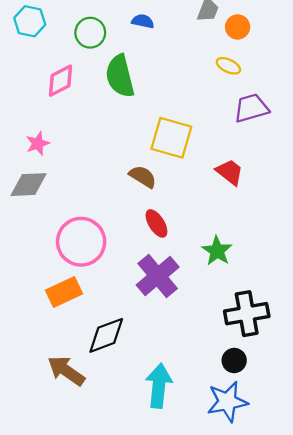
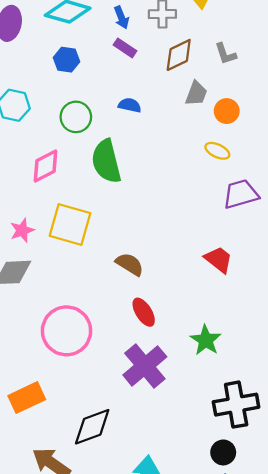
yellow square: (171, 138) -> (70, 224), moved
orange rectangle: (64, 292) -> (27, 398), moved

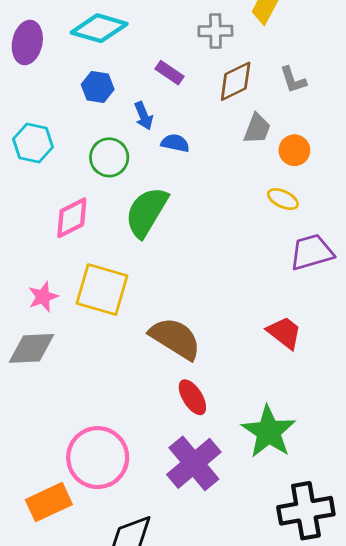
blue arrow: (121, 18) -> (144, 116), moved
green semicircle: (106, 161) -> (146, 212), turned 45
brown semicircle: (130, 264) -> (175, 338), size x1.5
pink circle: (67, 331) -> (98, 458), moved
green star: (206, 340) -> (269, 432), size x1.4

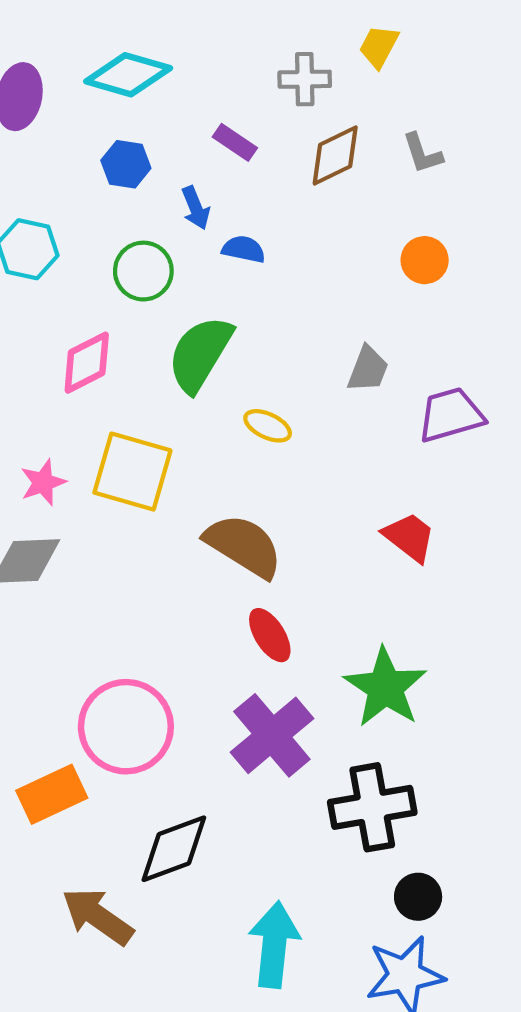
gray trapezoid: (257, 129) -> (368, 369), moved
yellow ellipse: (283, 199) -> (268, 426), moved
black cross: (306, 511) -> (372, 807), moved

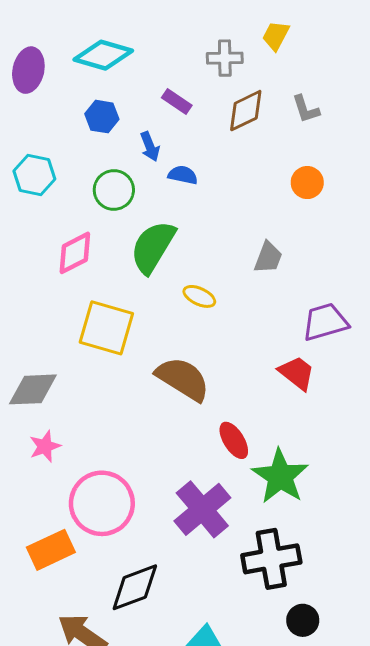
purple trapezoid: (451, 415) -> (325, 322), moved
pink star: (43, 482) -> (45, 446), moved
red ellipse: (270, 635) -> (234, 440), moved

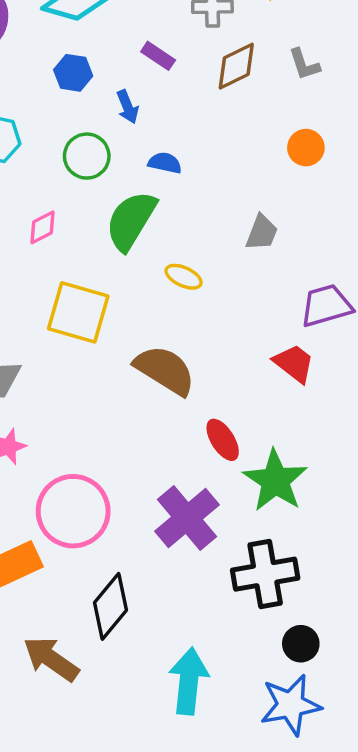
blue semicircle: (183, 175) -> (165, 163), moved
pink diamond: (75, 253) -> (43, 227), size x0.7
black diamond: (135, 587) -> (111, 606), turned -30

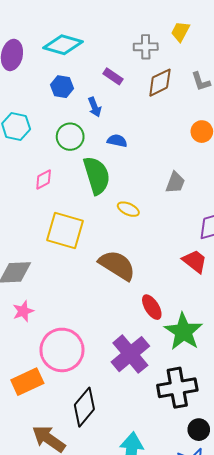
green semicircle: (131, 221) -> (97, 175), turned 132

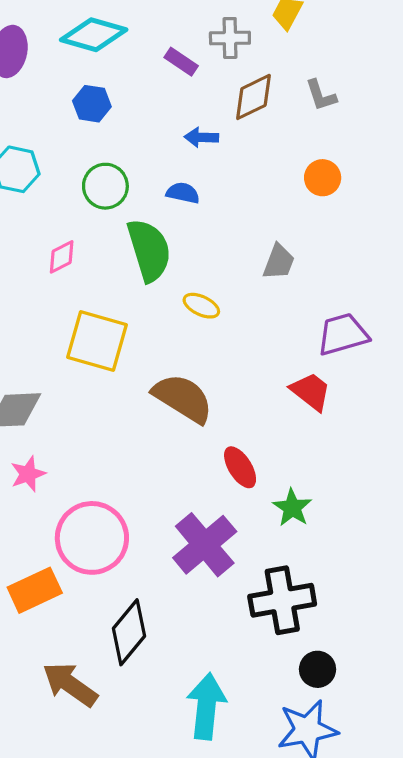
purple rectangle: (113, 76) -> (181, 62), moved
blue arrow: (95, 107) -> (201, 137), moved, turned 114
green star: (183, 332) -> (292, 508), size x0.6

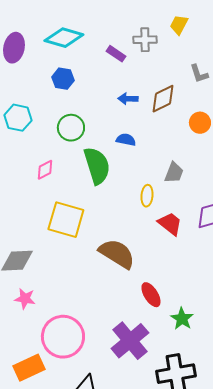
brown diamond: (254, 97) -> (163, 99), moved
blue semicircle: (183, 193) -> (126, 140), moved
yellow ellipse: (201, 306) -> (147, 196), moved, turned 70
red trapezoid: (311, 392) -> (170, 224), moved
pink star: (28, 474) -> (25, 299), turned 30

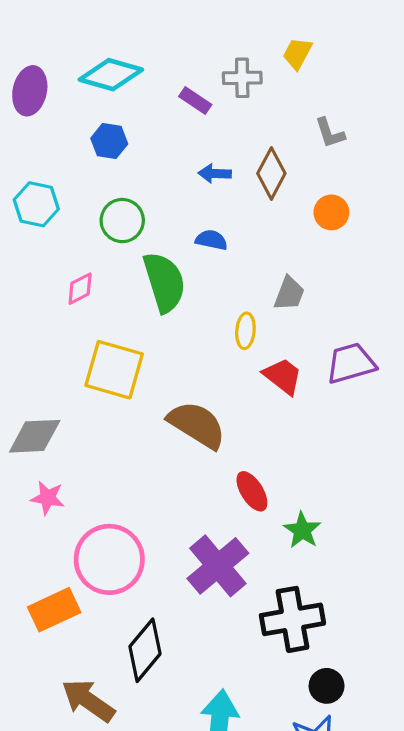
brown diamond: (163, 99) -> (271, 173), turned -36

